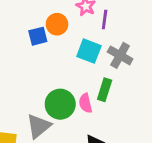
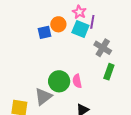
cyan square: (89, 51) -> (80, 29), moved
green rectangle: (105, 90) -> (109, 72), moved

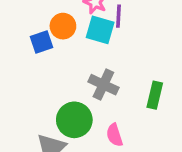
gray cross: (103, 48) -> (103, 85), moved
pink semicircle: (77, 81) -> (115, 135), moved

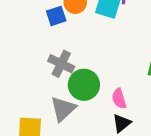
gray cross: (103, 85) -> (61, 64), moved

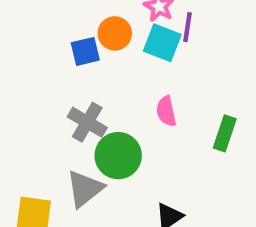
pink semicircle: (119, 99) -> (166, 111), moved

